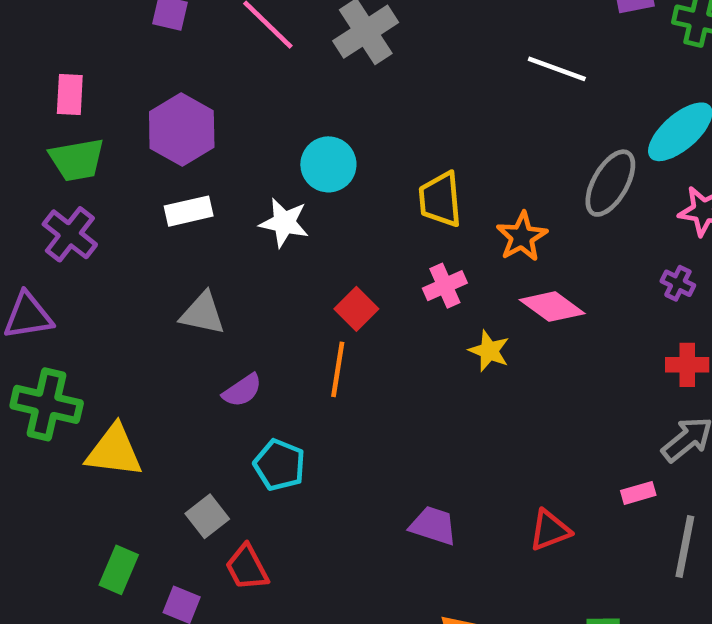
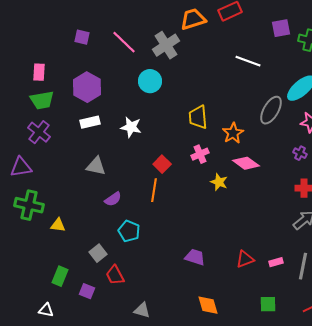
cyan circle: (328, 164) -> (150, 81), moved
yellow triangle: (114, 451) -> (58, 225), size x0.6
pink rectangle: (638, 493) -> (276, 262), moved

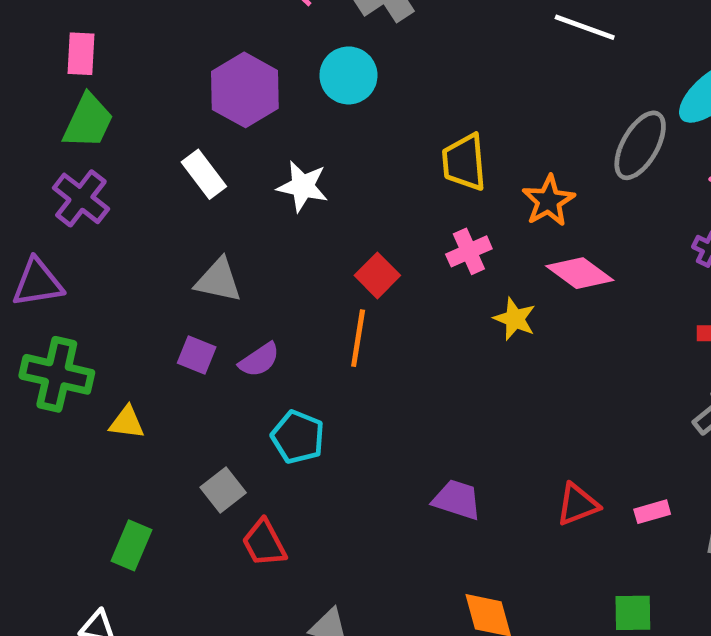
purple hexagon: (87, 87) -> (245, 90), moved
green trapezoid: (42, 100) -> (88, 121), turned -55
white rectangle: (90, 122) -> (204, 174), turned 66
purple square: (87, 291) -> (197, 355), moved

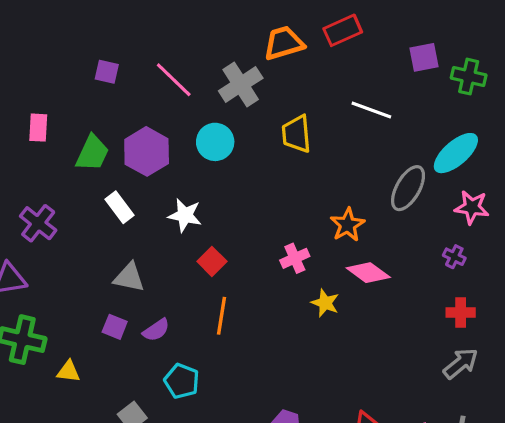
green trapezoid: (88, 121) -> (92, 153), moved
yellow trapezoid: (464, 162) -> (296, 134), moved
red square: (377, 275) -> (212, 261), moved

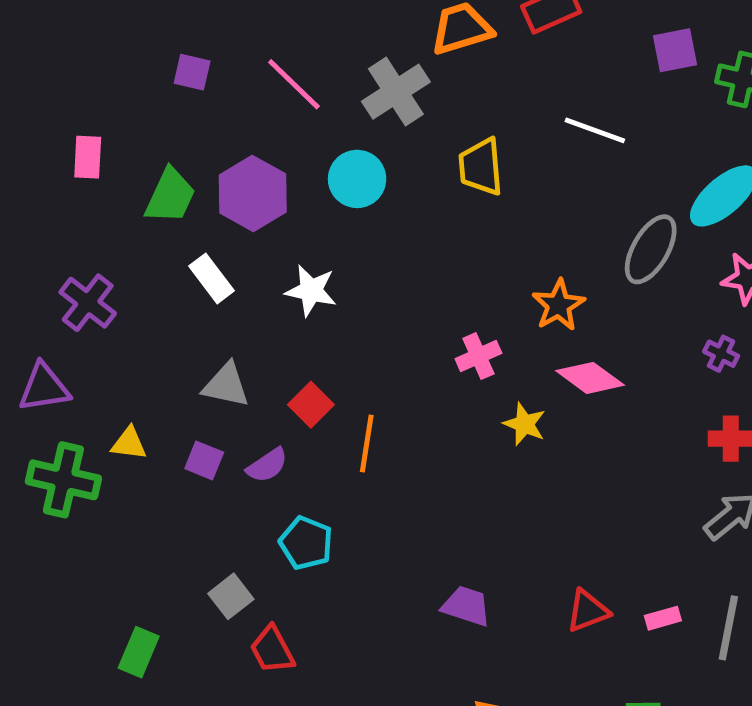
red square: (212, 261) -> (311, 405), moved
yellow triangle: (68, 371) -> (129, 443), moved

